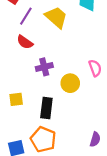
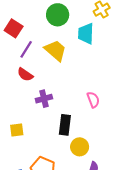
yellow circle: (70, 83) -> (80, 147), moved
black rectangle: (46, 108) -> (65, 125), moved

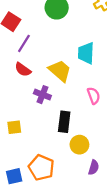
cyan trapezoid: (86, 34) -> (86, 53), moved
yellow trapezoid: (55, 50) -> (60, 71), moved
purple cross: (44, 99) -> (42, 95), turned 35

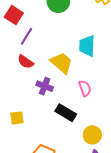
pink semicircle: (94, 96) -> (85, 88), moved
black rectangle: (64, 122) -> (66, 113), turned -66
yellow circle: (79, 145) -> (92, 135), moved

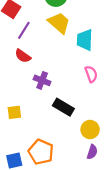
yellow trapezoid: (62, 63) -> (59, 23), moved
pink semicircle: (85, 88) -> (91, 74), moved

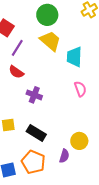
black rectangle: (63, 107) -> (36, 133), moved
purple semicircle: (92, 152) -> (64, 156), moved

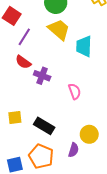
pink semicircle: (80, 89) -> (75, 91), moved
purple cross: (34, 95) -> (42, 76), moved

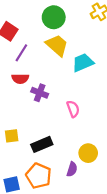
cyan trapezoid: (84, 46) -> (83, 63), turned 65
red semicircle: (23, 62) -> (20, 79), turned -35
black rectangle: (44, 126) -> (42, 144), turned -54

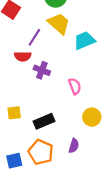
purple line: (21, 53) -> (34, 37), moved
yellow circle: (88, 153) -> (92, 117), moved

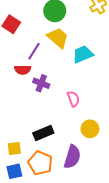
yellow square: (14, 113) -> (14, 149), moved
purple semicircle: (74, 146) -> (72, 157), size x1.6

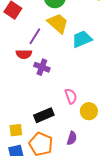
pink semicircle: (73, 99) -> (71, 96), moved
purple semicircle: (72, 157) -> (72, 138), size x0.6

